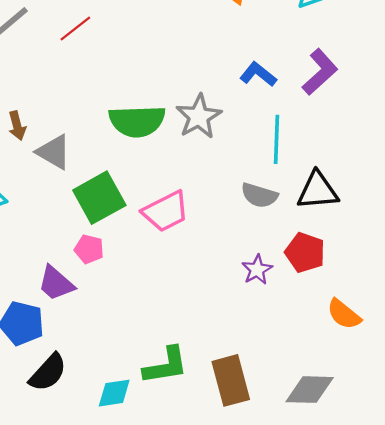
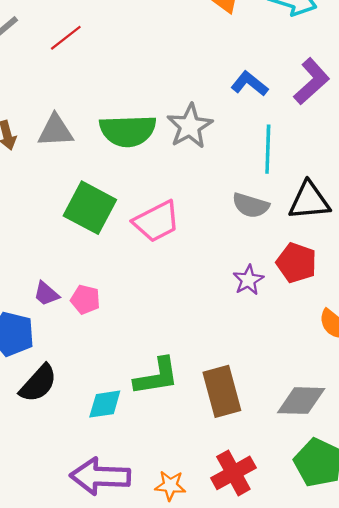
gray triangle: (54, 152) -> (55, 131), moved, turned -33
green square: (99, 198) -> (90, 208), turned -33
pink pentagon: (89, 249) -> (85, 300), moved
purple trapezoid: (56, 283) -> (46, 294), size x0.7

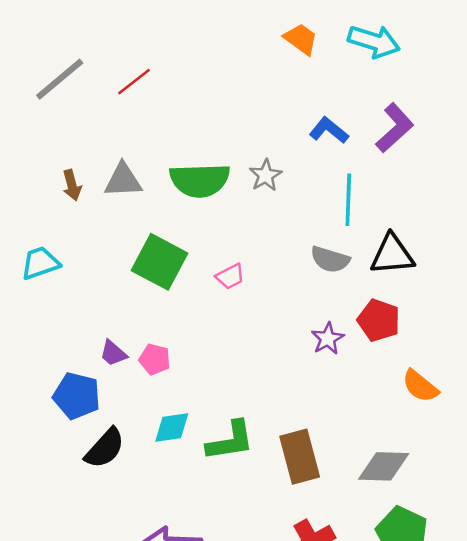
gray star: (190, 126) -> (266, 175), size x0.7
pink trapezoid: (156, 221) -> (230, 276), size x0.6
cyan diamond: (105, 404) -> (172, 427), moved

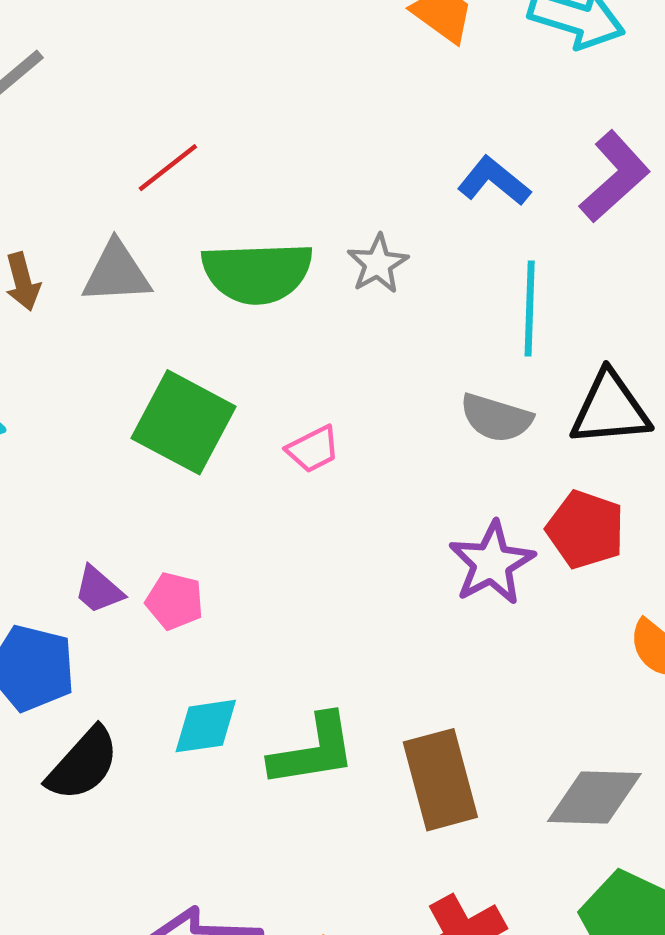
red line: (134, 82) -> (168, 168), moved
purple star: (328, 339) -> (492, 563), size x1.4

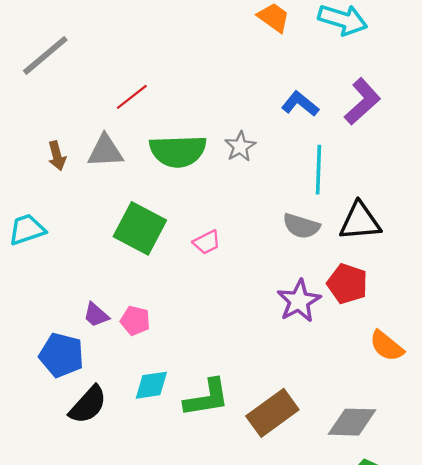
brown rectangle: (440, 780) -> (272, 413), turned 69

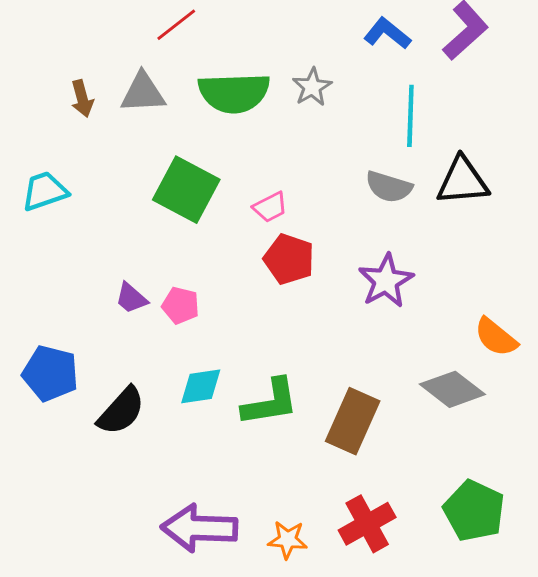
red pentagon: (347, 284) -> (289, 259), moved
blue pentagon: (61, 355) -> (50, 373), moved
brown rectangle: (272, 413) -> (353, 421), turned -30
gray diamond: (352, 422) -> (452, 389), moved, turned 36

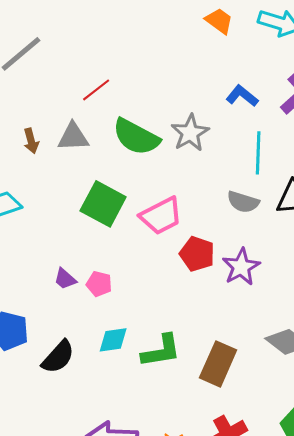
gray star: (312, 87) -> (190, 133), size x1.4
green semicircle: (234, 93) -> (136, 137), turned 30
pink trapezoid: (270, 207) -> (161, 216), size x1.8
red pentagon: (289, 259) -> (197, 254), moved

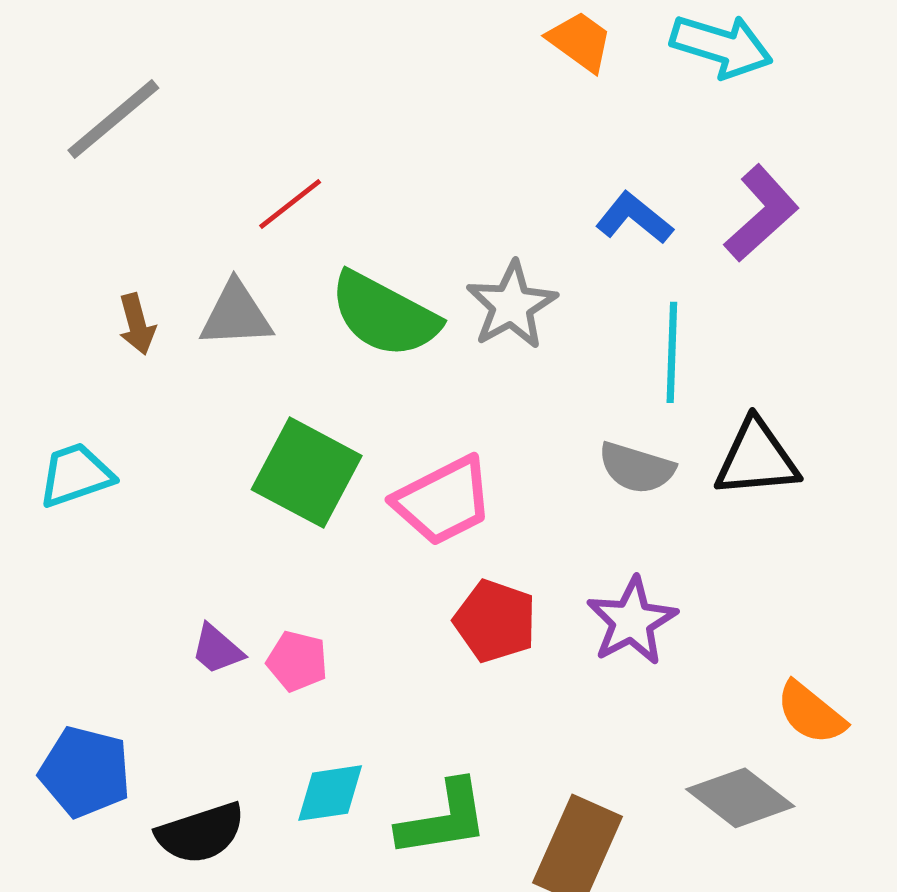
red pentagon: (197, 254) -> (495, 621), moved
black semicircle: (58, 357) -> (201, 833), turned 30

